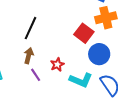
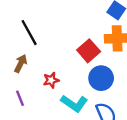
black line: (31, 28) -> (29, 33), turned -65
purple line: (36, 75) -> (20, 98), moved

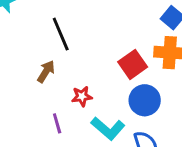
purple line: (20, 98) -> (57, 123), moved

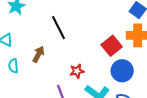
brown arrow: (46, 72) -> (38, 54), moved

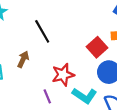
red star: (77, 71) -> (63, 75), size x1.5

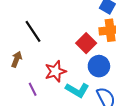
purple line: (47, 96) -> (33, 89), moved

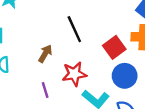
black line: (33, 31) -> (74, 29), moved
brown arrow: (17, 59) -> (45, 54), moved

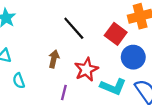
purple line: (45, 90) -> (64, 93), turned 48

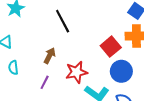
black line: (74, 28) -> (63, 21), moved
purple line: (64, 93) -> (45, 82), moved

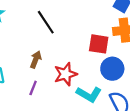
red square: (111, 47) -> (99, 44), turned -36

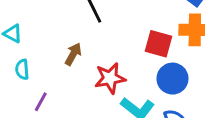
purple line: (33, 88) -> (41, 102), moved

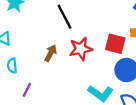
red star: (110, 78) -> (81, 49), moved

